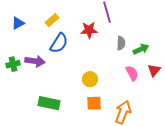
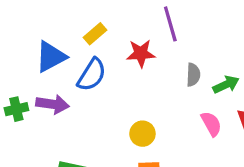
yellow rectangle: (52, 20) -> (95, 34), moved
blue triangle: (18, 23) -> (51, 57), moved, size x1.5

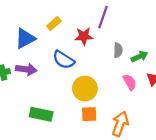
purple line: (170, 24) -> (103, 17), turned 35
blue semicircle: (92, 75) -> (64, 60), moved, turned 90
yellow circle: (142, 134) -> (85, 89), size x1.5

